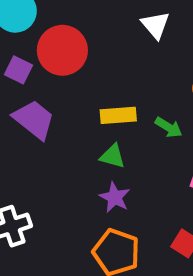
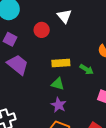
white triangle: (155, 25) -> (64, 16), moved
red circle: (62, 50) -> (42, 30), moved, size x0.6

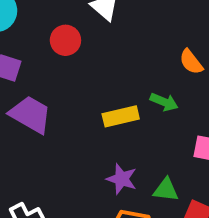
yellow rectangle: (61, 63) -> (121, 116), moved
green triangle: (58, 84) -> (166, 190), moved

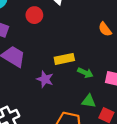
green arrow: (164, 102) -> (85, 73), moved
purple star: (122, 179) -> (45, 79), moved

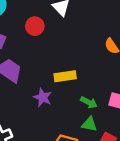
green arrow: (85, 73) -> (89, 102), moved

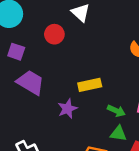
purple star: (43, 97) -> (67, 109), turned 30

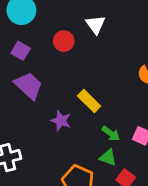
yellow rectangle: (90, 85) -> (89, 101), turned 45
purple star: (67, 109) -> (61, 121), turned 30

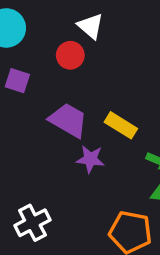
white triangle: (96, 25) -> (91, 26), moved
purple trapezoid: (29, 86) -> (68, 120), moved

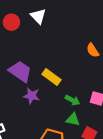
red circle: (70, 55) -> (11, 22), moved

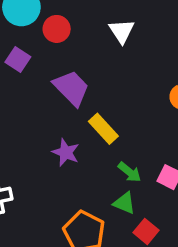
white triangle: (38, 16) -> (122, 31), moved
purple trapezoid: (20, 71) -> (71, 88), moved

